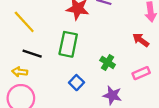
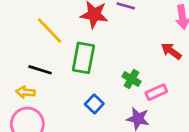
yellow line: (24, 22) -> (50, 31), moved
pink rectangle: (141, 73) -> (156, 92), moved

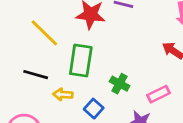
green cross: (131, 79) -> (120, 84), moved
yellow arrow: (25, 92) -> (63, 95), moved

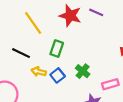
green rectangle: (81, 60) -> (57, 49), size x0.7
blue square: (94, 109) -> (58, 75), moved

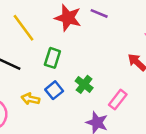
yellow arrow: (39, 72) -> (30, 99), moved
pink rectangle: (110, 84) -> (118, 100), turned -35

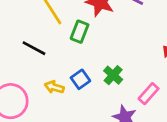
green rectangle: (52, 58) -> (80, 32), moved

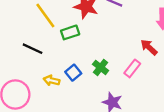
green rectangle: (80, 32) -> (70, 32), turned 54
pink rectangle: (149, 94) -> (132, 68), moved

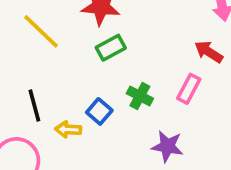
green rectangle: (70, 32) -> (111, 48), moved
black line: (33, 49) -> (34, 106), moved, turned 60

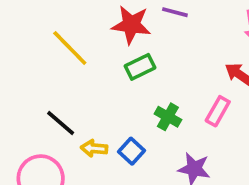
black line: (34, 106) -> (61, 123), turned -36
blue square: (99, 111) -> (131, 151), moved

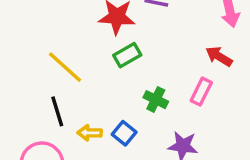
yellow line: (70, 48) -> (65, 67), moved
black line: (61, 123) -> (57, 111), turned 36

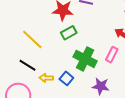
green cross: (156, 100) -> (85, 59), size x1.6
black line: (57, 111) -> (27, 65), turned -42

